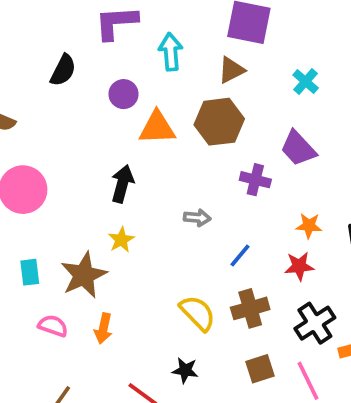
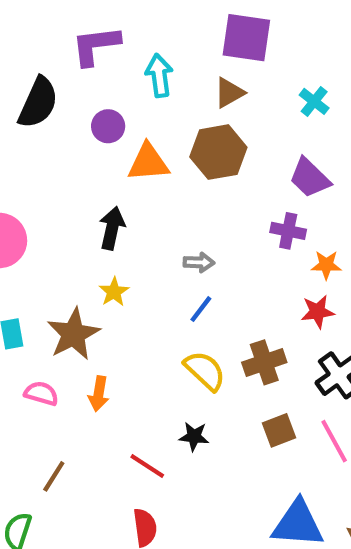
black semicircle: (63, 70) -> (38, 103), size x1.4
purple cross: (255, 180) -> (288, 231), moved
blue line: (240, 256) -> (201, 309), moved

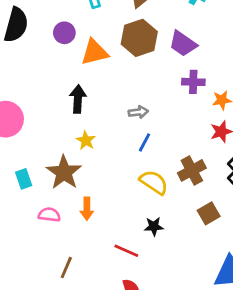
purple trapezoid: (310, 178) -> (183, 44), moved

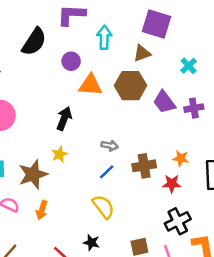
purple cross: (193, 82) -> (194, 108), moved, turned -30
brown cross: (192, 170) -> (144, 166), moved

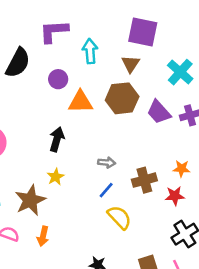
brown triangle: (142, 53) -> (131, 64), turned -30
cyan cross: (189, 66) -> (180, 72), size x1.5
yellow semicircle: (103, 207) -> (119, 217), moved

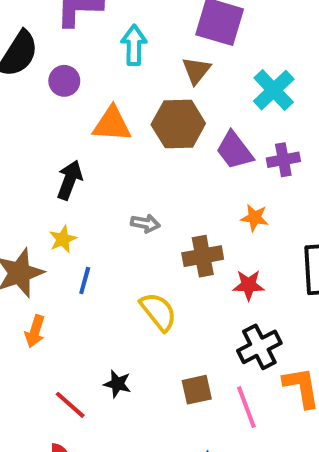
purple circle: (58, 79) -> (64, 81), moved
orange star: (181, 169) -> (255, 218), moved
blue line: (106, 190) -> (85, 281), moved, turned -30

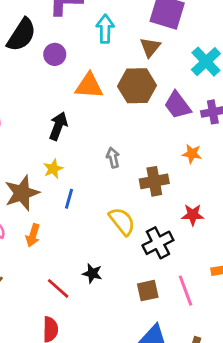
gray arrow: (145, 223) -> (113, 158), turned -114
red star: (249, 285) -> (193, 215), moved
black cross: (259, 347) -> (158, 243), moved
brown square: (197, 390) -> (148, 291), moved

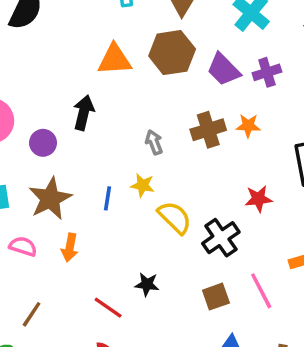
purple circle: (55, 54) -> (43, 143), moved
yellow star: (53, 169) -> (143, 185), moved, turned -30
brown cross: (154, 181) -> (208, 130), moved

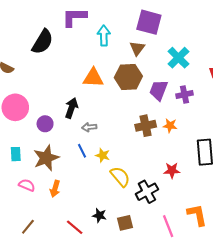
purple trapezoid: (224, 69) -> (159, 90), turned 60
gray arrow: (154, 142) -> (89, 127), moved, turned -80
blue line: (107, 198) -> (82, 151), moved, turned -40
brown square: (216, 297) -> (125, 223), moved

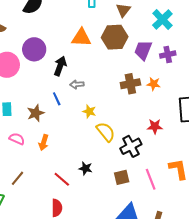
purple circle: (45, 124) -> (34, 49), moved, size x1.5
blue line: (82, 151) -> (57, 99), moved
brown star: (46, 158) -> (36, 113), size x0.7
brown square: (125, 223) -> (122, 177), moved

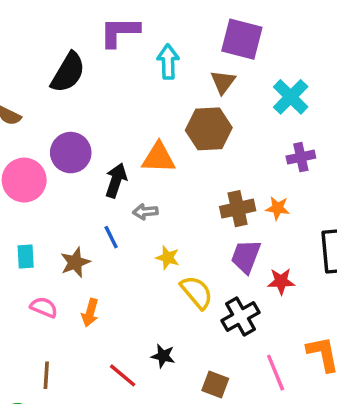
orange triangle: (81, 38) -> (159, 158), moved
purple trapezoid: (143, 50) -> (246, 256), moved
brown square: (122, 177) -> (215, 385), moved, turned 35
brown line: (18, 178) -> (46, 375), turned -35

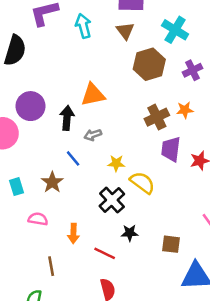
brown hexagon: (209, 129) -> (149, 64), moved
orange arrow: (90, 313) -> (73, 233), moved
black cross: (241, 316) -> (112, 200), moved

